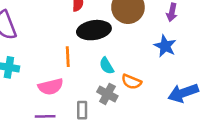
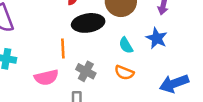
cyan semicircle: (107, 66) -> (126, 45), moved
gray cross: (107, 94) -> (86, 71), moved

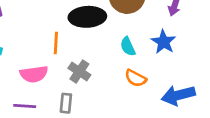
orange semicircle: (124, 73) -> (136, 78), moved

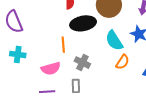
cyan semicircle: (128, 46) -> (114, 41), size x1.5
orange semicircle: (136, 78) -> (122, 62), turned -77

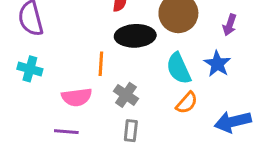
gray rectangle: (76, 86) -> (131, 131), moved

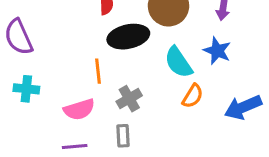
gray cross: (126, 95) -> (129, 99), turned 35
gray rectangle: (131, 131) -> (123, 136), moved

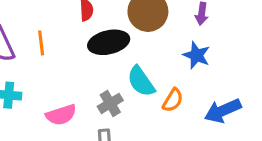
cyan semicircle: (178, 62) -> (141, 81), moved
orange line: (98, 71) -> (41, 43), moved

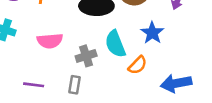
blue star: (196, 55) -> (152, 33), moved
pink semicircle: (61, 115) -> (50, 41), moved

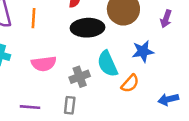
blue star: (152, 33) -> (143, 51), turned 30
blue arrow: (176, 83) -> (168, 99), size x0.7

